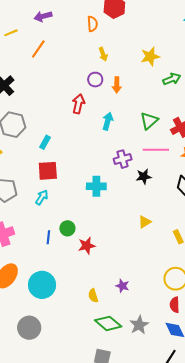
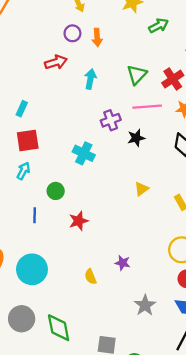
red arrow: (78, 104) -> (56, 62), turned 66
cyan cross: (96, 186) -> (84, 153), turned 30
green circle: (67, 228) -> (56, 191), moved
green diamond: (108, 323) -> (59, 328), moved, turned 44

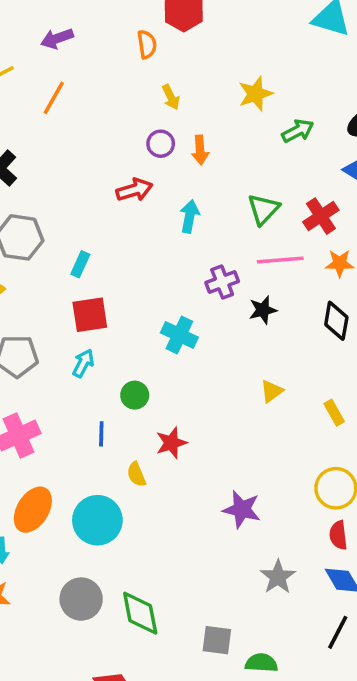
purple star: (122, 263) -> (242, 509), size x1.5
yellow semicircle: (90, 277) -> (136, 474), moved

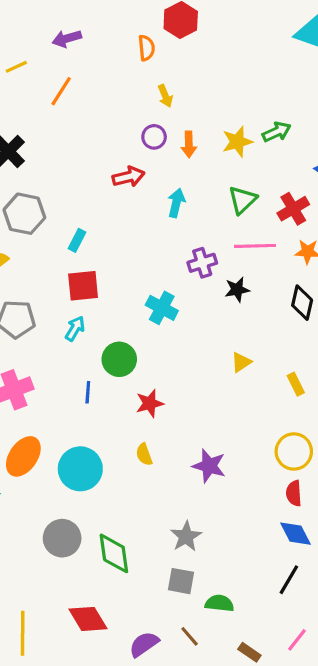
yellow star: (255, 94) -> (237, 142), moved
green circle: (135, 395) -> (119, 359), size x1.4
yellow semicircle: (136, 474) -> (144, 454), moved
gray star: (278, 577) -> (186, 536), moved

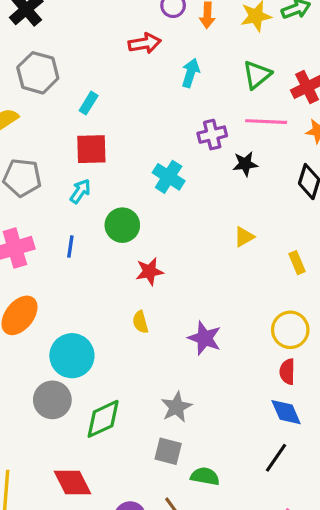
blue line: (88, 392) -> (70, 247), moved
cyan circle: (80, 469) -> (72, 356), moved
green diamond: (114, 553) -> (103, 419), turned 69

